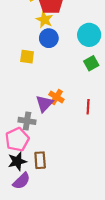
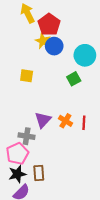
blue circle: (49, 38) -> (54, 46), moved
green square: (91, 63) -> (74, 79), moved
orange cross: (56, 97) -> (65, 121), moved

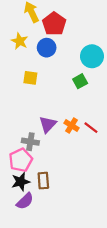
yellow star: (43, 41) -> (20, 41), moved
blue circle: (54, 46) -> (47, 48), moved
red line: (84, 123) -> (91, 128), turned -56

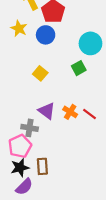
yellow square: (30, 78) -> (40, 73), moved, turned 32
purple triangle: (48, 124) -> (47, 111), turned -36

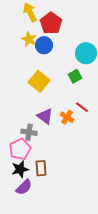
yellow star: (19, 28) -> (29, 39), moved
yellow square: (40, 73) -> (39, 81), size x1.5
red line: (89, 114) -> (82, 107), moved

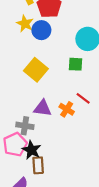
green square: (75, 76) -> (75, 64), turned 32
purple triangle: (45, 116) -> (42, 108), turned -30
black star: (20, 169) -> (31, 150), moved, turned -30

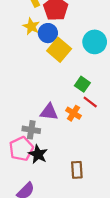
green square: (75, 64) -> (82, 84), moved, turned 32
yellow square: (36, 70) -> (59, 50), moved
brown rectangle: (38, 165) -> (77, 170), moved

